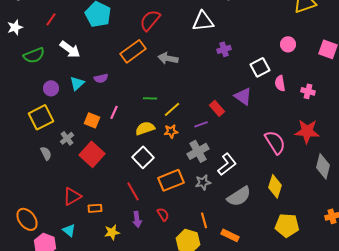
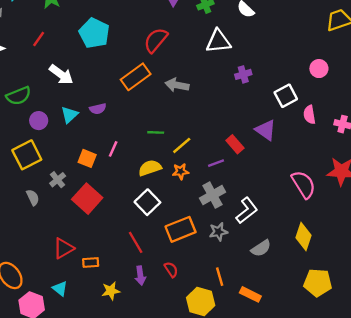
green semicircle: (34, 55) -> (19, 96), moved
gray semicircle: (239, 196) -> (261, 248), size x0.7

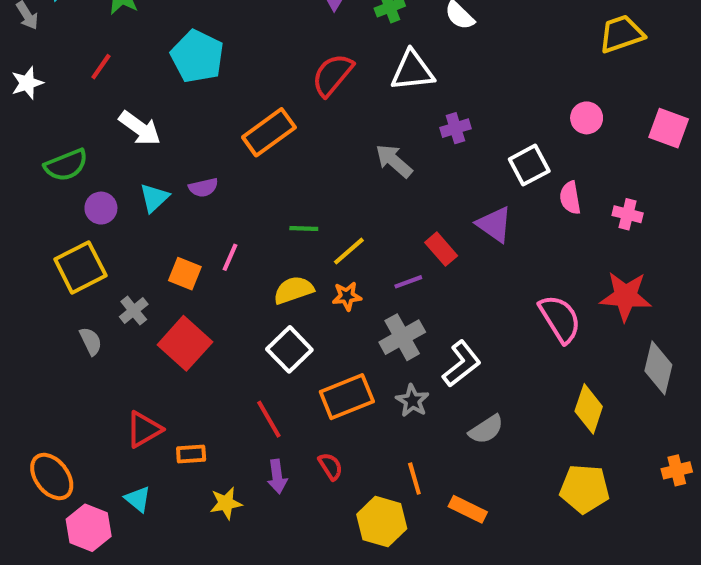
red semicircle: (156, 40) -> (332, 75), moved
gray arrow: (177, 85) -> (394, 161), moved, turned 30
gray star: (218, 232) -> (412, 401), turned -30
yellow diamond: (304, 236) -> (589, 409), moved

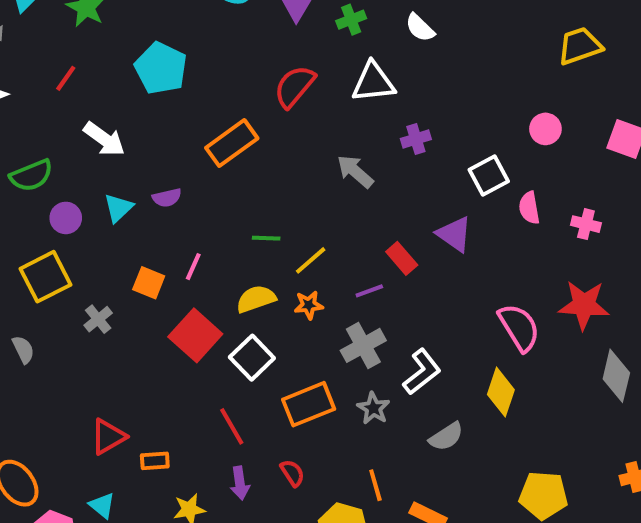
gray semicircle: (91, 341) -> (23, 350), moved
red square: (185, 343) -> (195, 335), moved
yellow diamond: (589, 409) -> (501, 392), moved

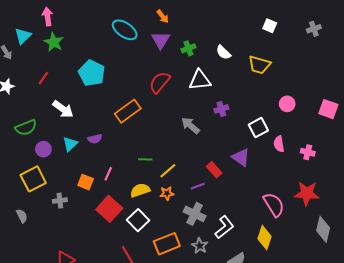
yellow trapezoid: (580, 46) -> (259, 65), moved, turned -145
gray cross: (98, 319) -> (60, 201), turned 32
gray cross: (363, 345) -> (195, 214), turned -35

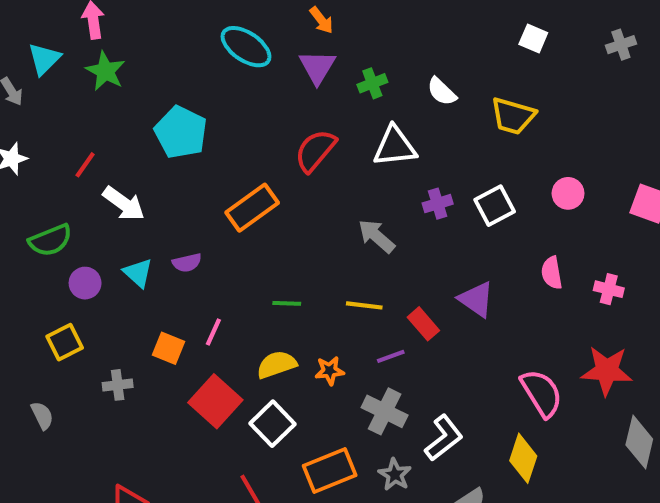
red line: (43, 78) -> (85, 165), moved
white square: (258, 128) -> (495, 206), moved
cyan triangle: (70, 144) -> (138, 273), turned -35
yellow line: (168, 171) -> (364, 305), moved, turned 48
yellow square: (33, 179) -> (65, 342), size x0.7

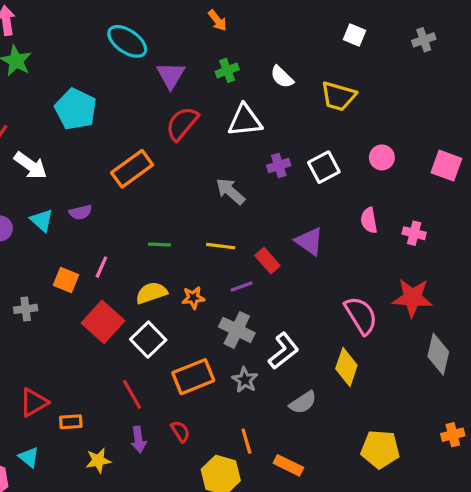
orange arrow: (321, 20) -> (217, 20), moved
purple triangle: (317, 67) -> (171, 75), moved

